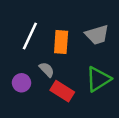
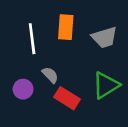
white line: (30, 36) -> (32, 39), turned -32
orange rectangle: (61, 42) -> (66, 27), moved

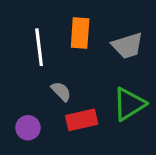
purple circle: (23, 89) -> (28, 128), moved
red rectangle: (67, 98) -> (82, 120), turned -45

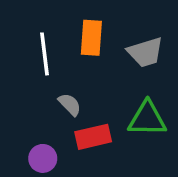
green triangle: (129, 104) -> (147, 119), turned 33
purple circle: (28, 128) -> (43, 158), moved

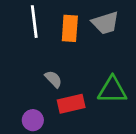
gray trapezoid: (145, 52) -> (105, 23), moved
white line: (45, 54) -> (34, 22), moved

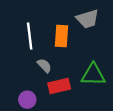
white line: (34, 22) -> (30, 36), moved
orange rectangle: (70, 28) -> (61, 36), moved

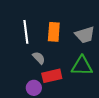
gray trapezoid: (88, 19) -> (85, 35), moved
purple circle: (27, 100) -> (34, 88), moved

